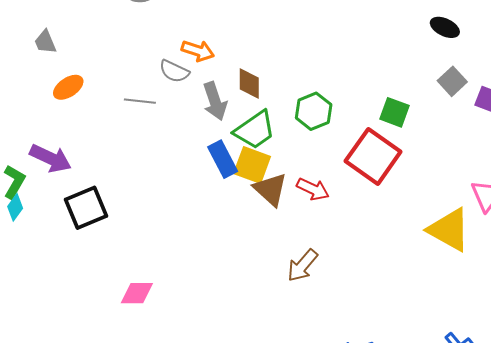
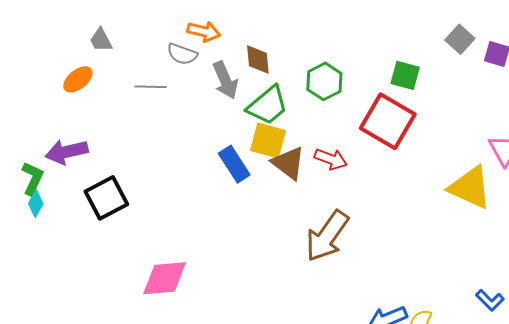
gray trapezoid: (45, 42) -> (101, 40), moved
purple arrow: (51, 158) -> (67, 152), turned 147
blue rectangle: (223, 159) -> (234, 164), moved
brown arrow: (303, 265) -> (327, 236), size x1.5
pink diamond: (137, 293) -> (165, 278), size x1.4

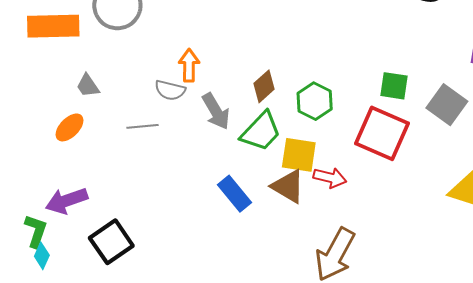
orange arrow: (204, 31) -> (189, 65), turned -96
gray square: (460, 39) -> (447, 105), moved, size x1.4
brown diamond: (258, 60) -> (264, 86), moved, turned 60
yellow square: (268, 140) -> (299, 155), moved

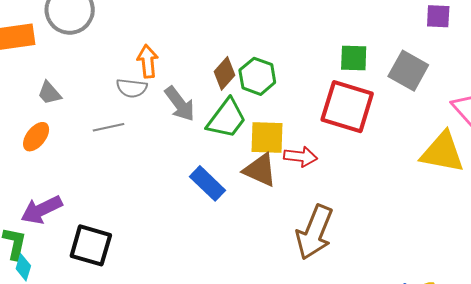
green hexagon: (315, 101) -> (257, 76), moved
black square: (111, 242) -> (91, 245), turned -33

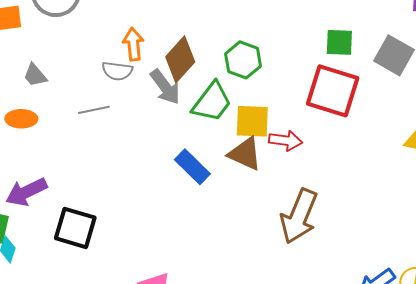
brown diamond: (224, 73) -> (180, 59), moved, size x1.4
orange ellipse: (36, 137) -> (21, 119), turned 52

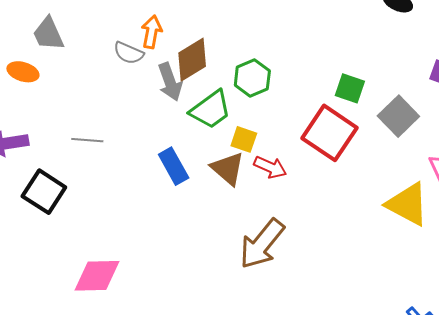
gray trapezoid: (35, 75) -> (48, 34), size x1.4
gray line: (94, 110) -> (87, 140), moved
yellow square: (252, 121) -> (244, 139), size x0.7

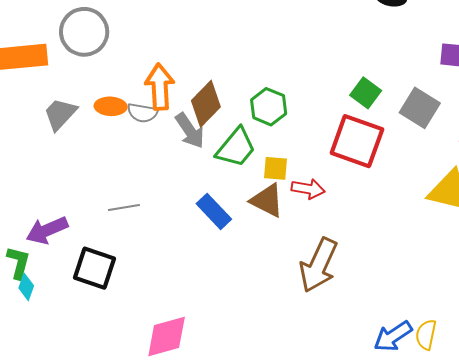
orange arrow: (152, 32) -> (160, 87), size x1.4
gray trapezoid: (48, 34) -> (60, 114), turned 81
orange ellipse: (23, 72) -> (111, 106), moved
green square: (350, 88) -> (366, 93), turned 32

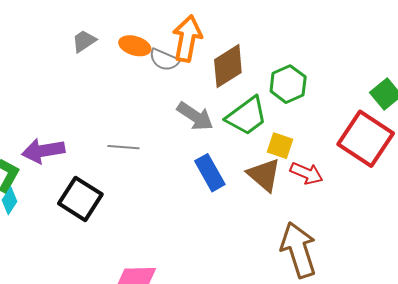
gray trapezoid: (60, 114) -> (84, 41), size x0.7
gray arrow: (190, 131) -> (195, 116), moved, turned -36
brown arrow: (319, 265) -> (299, 250), turned 124

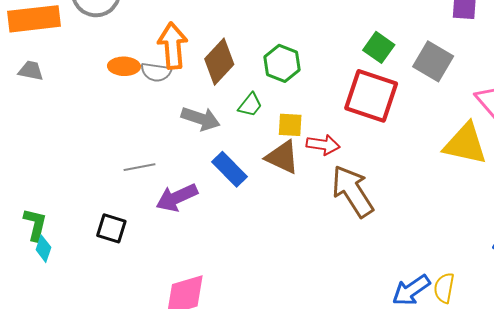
gray trapezoid: (84, 41) -> (31, 71), moved, turned 60
green trapezoid: (247, 116) -> (250, 105), size x0.6
purple arrow: (43, 151) -> (177, 197), moved
black square: (80, 199) -> (111, 228), size x0.7
brown arrow: (299, 250) -> (353, 191), moved

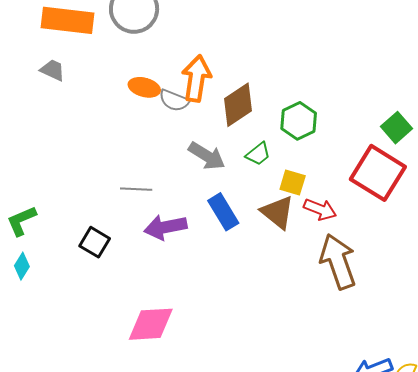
green L-shape: (35, 224) -> (21, 221), turned -140
cyan diamond: (43, 249) -> (22, 266), moved

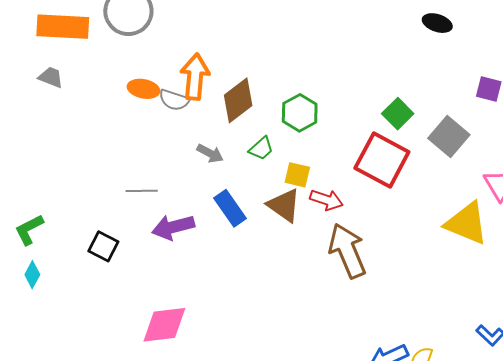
gray arrow: (207, 156) -> (210, 153), size x0.7

